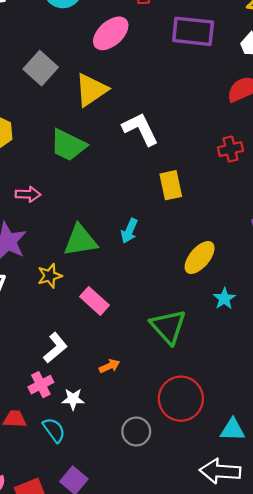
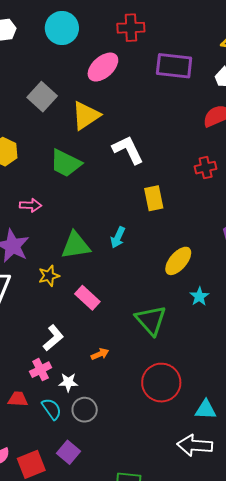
gray circle: (136, 431) -> (85, 410), moved

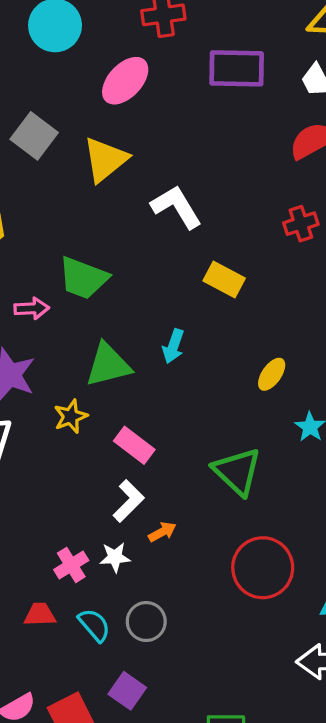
green trapezoid: (66, 163) -> (83, 278), moved
yellow rectangle: (154, 198) -> (224, 279), turned -45
yellow ellipse: (178, 261) -> (272, 374), size x0.7
white L-shape: (53, 338) -> (129, 501), moved
white star: (68, 382) -> (115, 557), moved

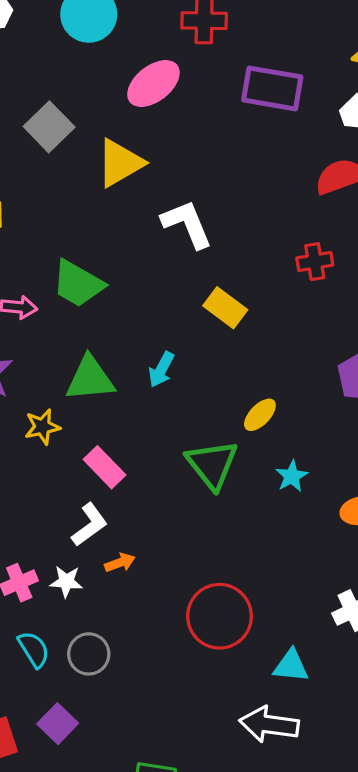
green triangle: (237, 471) -> (212, 464), moved

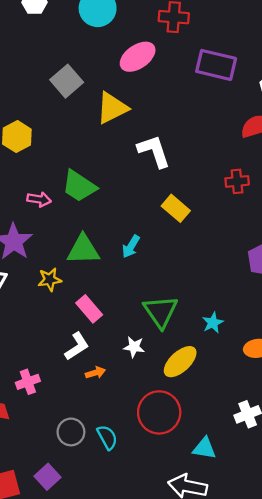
yellow ellipse: (260, 415) -> (180, 362), moved, size x1.5
white star: (66, 582) -> (134, 347), moved
cyan semicircle: (34, 649) -> (107, 437), moved

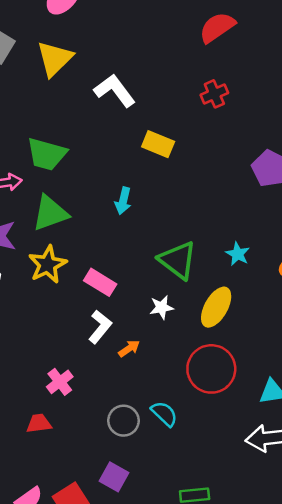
green triangle: (83, 250) -> (50, 213), moved
yellow star: (50, 280) -> (48, 264), size x1.4

